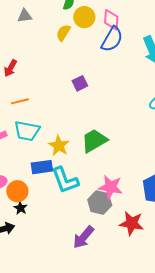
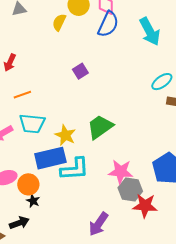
blue rectangle: (42, 167) -> (50, 158), size x1.4
cyan L-shape: (65, 180) -> (75, 169), turned -68
gray hexagon: (100, 203) -> (130, 189), moved

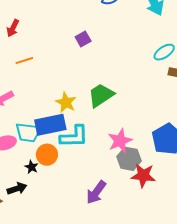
cyan trapezoid: (32, 124) -> (28, 132), moved
pink star: (121, 172) -> (120, 141), turned -30
orange circle: (28, 184) -> (47, 155), moved

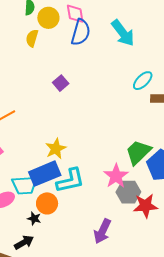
green trapezoid: (101, 95) -> (138, 152), moved
yellow star: (66, 102) -> (56, 149), turned 30

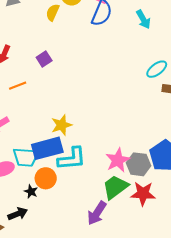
cyan arrow: (123, 33) -> (143, 19), size x0.7
purple square: (61, 83) -> (44, 59), moved
green trapezoid: (138, 152) -> (115, 187), moved
gray hexagon: (128, 192) -> (139, 164), moved

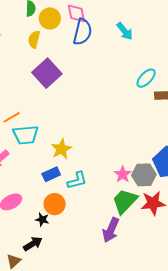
purple square: (44, 59) -> (47, 73), moved, size x1.8
blue rectangle: (47, 148) -> (51, 174), size x0.6
cyan trapezoid: (26, 157) -> (26, 135), moved
cyan L-shape: (72, 159) -> (77, 180), size x0.7
pink star: (118, 160) -> (123, 174), size x0.7

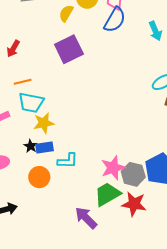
yellow star: (61, 149) -> (44, 123), moved
pink star: (123, 174) -> (113, 168), size x1.4
black star: (42, 220) -> (31, 146), moved
purple arrow: (111, 230) -> (86, 218), turned 95

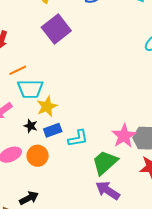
black star: (31, 146) -> (31, 126), moved
orange circle: (39, 177) -> (38, 156), moved
green trapezoid: (107, 194) -> (105, 162), moved

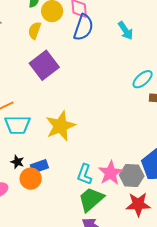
yellow star: (47, 106) -> (61, 126), moved, size x1.4
cyan L-shape: (78, 138) -> (85, 174), moved, turned 120
orange circle: (38, 156) -> (31, 179), moved

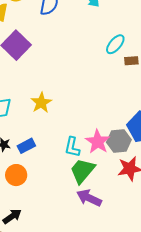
yellow star: (61, 126) -> (41, 103), size x0.7
orange circle: (31, 179) -> (16, 175), moved

